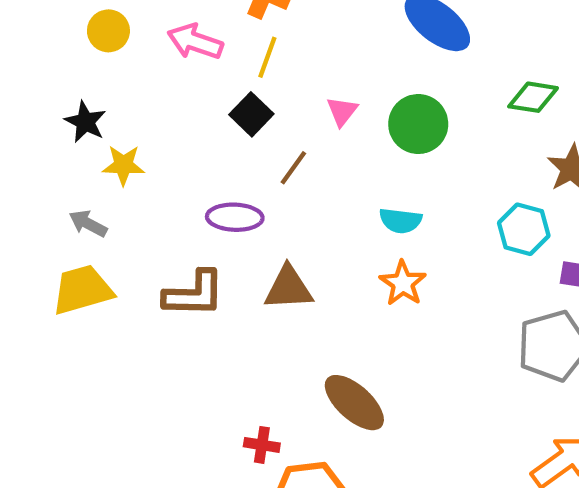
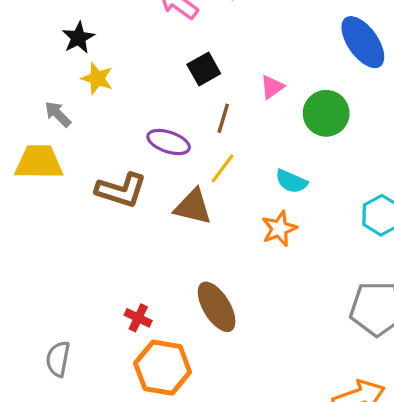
yellow line: (267, 57) -> (223, 168), moved
brown line: (293, 168) -> (223, 118), turned -36

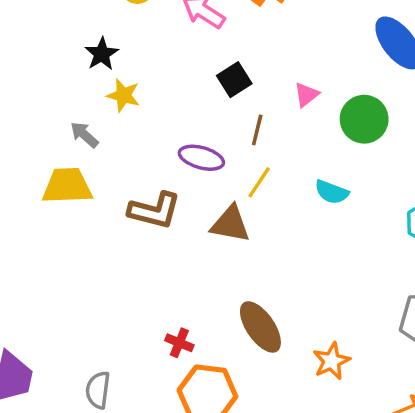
orange star: (279, 229) -> (331, 361), moved

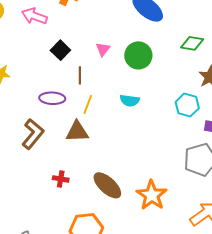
brown L-shape: (155, 211) -> (33, 134), turned -52
red cross: (179, 343) -> (61, 179), moved
orange star: (331, 361) -> (152, 195), size x1.4

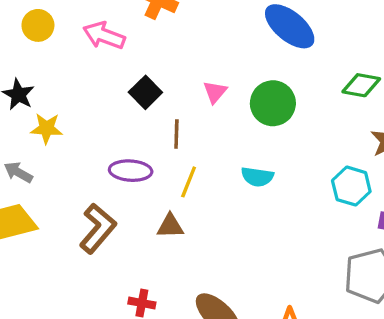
brown triangle: (77, 132) -> (170, 226), size x0.7

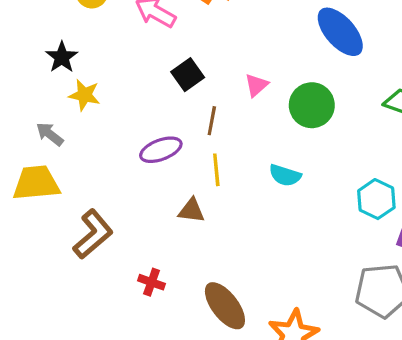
purple ellipse: (131, 171) -> (161, 150), turned -33
yellow line: (189, 182) -> (216, 170), turned -36
brown L-shape: (98, 228) -> (93, 234), moved

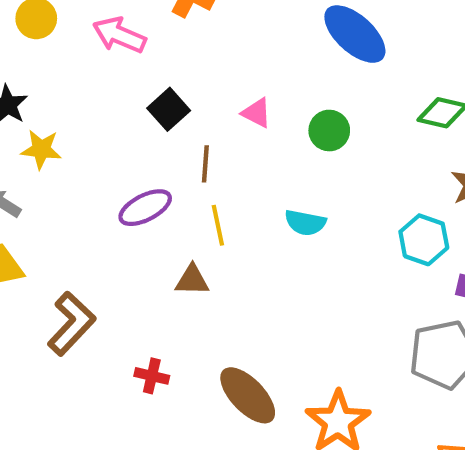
pink triangle: (256, 85) -> (257, 113), turned -45
green circle: (312, 105) -> (329, 131), size x0.7

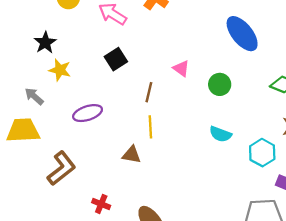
black square: (169, 109) -> (116, 59), moved
purple ellipse: (145, 208) -> (88, 113), moved
cyan semicircle: (305, 223) -> (220, 134), moved

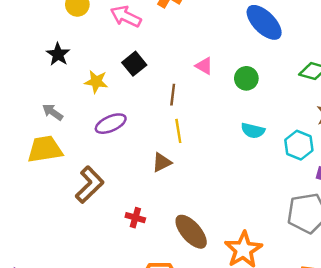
yellow star: (60, 70) -> (96, 82), moved
brown triangle: (132, 155) -> (162, 162), turned -30

